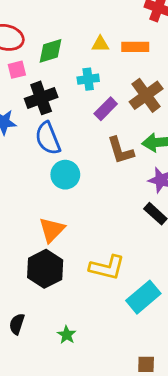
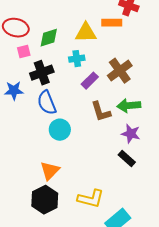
yellow triangle: (100, 44) -> (86, 33), size x1.6
orange rectangle: (135, 47) -> (112, 23), moved

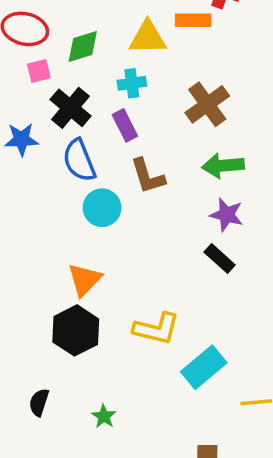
black cross: (42, 73) -> (71, 108), turned -30
purple rectangle: (90, 81) -> (125, 125), moved, turned -72
brown L-shape: (101, 112) -> (148, 176), moved

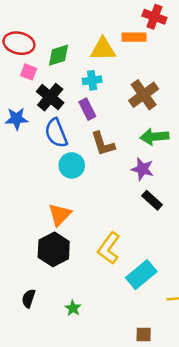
pink square: (39, 71) -> (29, 72), turned 35
purple star: (227, 215) -> (142, 169), moved
yellow L-shape: (156, 329) -> (109, 248), turned 112

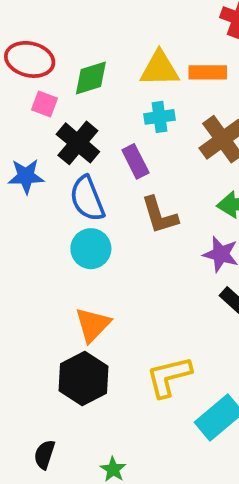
orange rectangle: (134, 37) -> (208, 72), moved
cyan cross: (92, 80) -> (160, 117), moved
cyan circle: (72, 165) -> (91, 249), moved
yellow L-shape: (109, 248) -> (169, 377), turned 40

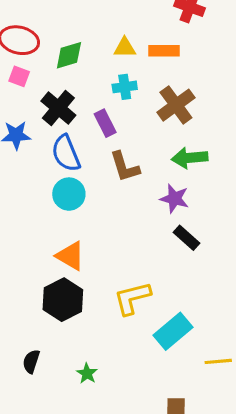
yellow triangle: (160, 69) -> (125, 48), size x0.7
pink square: (45, 104) -> (19, 76), moved
orange triangle: (93, 325) -> (70, 256), turned -44

